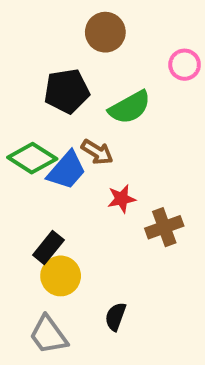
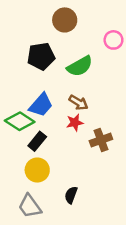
brown arrow: (97, 152) -> (78, 102), moved
green diamond: (32, 158) -> (20, 121), moved
black rectangle: (48, 248) -> (37, 141), moved

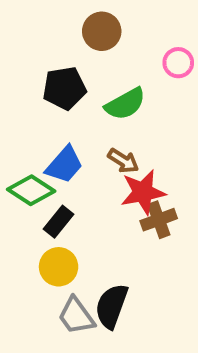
red star: (75, 123) -> (143, 192), moved, size x1.6
black semicircle: (71, 195) -> (112, 306), size x1.6
gray trapezoid: (30, 206) -> (76, 316), moved

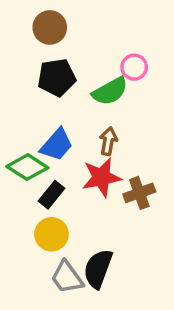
brown circle: (102, 31) -> (50, 27), moved
pink circle: (178, 63) -> (134, 67), moved
brown arrow: (123, 161) -> (108, 141), turned -112
red star: (143, 192) -> (101, 177), moved

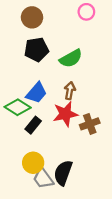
pink circle: (134, 67) -> (86, 12), moved
yellow circle: (51, 234) -> (33, 163), moved

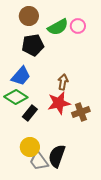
pink circle: (86, 12) -> (78, 26), moved
green semicircle: (71, 58) -> (58, 27), moved
blue trapezoid: (36, 93) -> (21, 76), moved

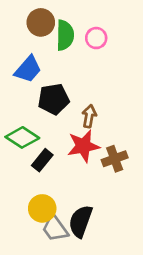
pink circle: (78, 26) -> (96, 38), moved
green semicircle: (58, 27) -> (65, 35), moved, turned -60
black pentagon: (33, 45) -> (54, 99), moved
blue trapezoid: (21, 76) -> (28, 69), moved

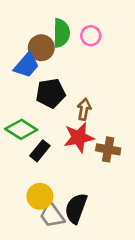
brown circle: (41, 22) -> (41, 48), moved
brown cross: (115, 159) -> (108, 149), turned 30

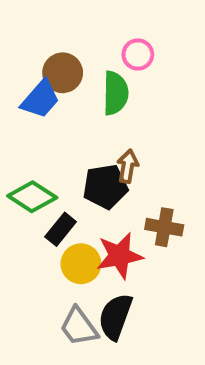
green semicircle: (61, 33) -> (115, 93), moved
black pentagon: (51, 93) -> (105, 187), moved
red star: (79, 137) -> (120, 256), moved
yellow circle: (40, 196) -> (81, 264), moved

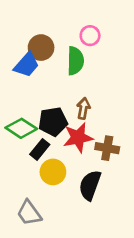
black pentagon: (105, 187) -> (53, 122), moved
red star: (120, 256) -> (78, 138), moved
black semicircle: (115, 317) -> (90, 185), moved
gray trapezoid: (79, 327) -> (29, 213), moved

